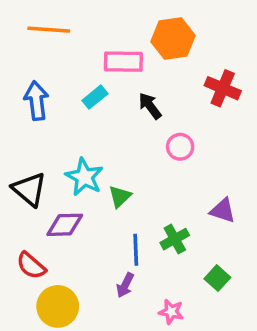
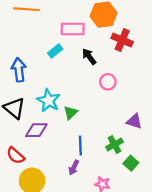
red cross: (223, 88) -> (122, 40), moved
blue arrow: (36, 101) -> (19, 70), moved
green cross: (175, 239) -> (114, 144), moved

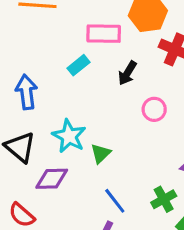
black arrow: (89, 57) -> (127, 73), turned -112
blue line: (80, 146) -> (115, 201), turned -36

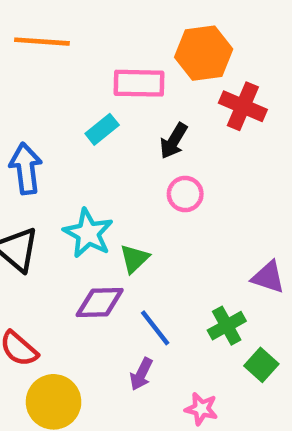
pink circle: (154, 109) -> (185, 194), moved
purple diamond: (52, 179) -> (100, 303), moved

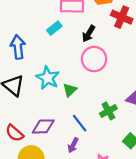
pink circle: (185, 194) -> (94, 59), size x1.5
purple diamond: (100, 303) -> (43, 126), moved
green cross: (227, 326) -> (108, 111), moved

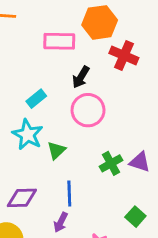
cyan rectangle: (54, 28) -> (36, 99), moved
green cross: (108, 111) -> (111, 163), moved
blue line: (80, 123) -> (69, 194), turned 36

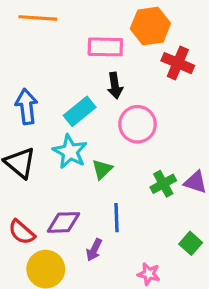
black arrow: (81, 77) -> (115, 86), moved, turned -40
cyan rectangle: (36, 99) -> (80, 111), size x1.4
purple arrow: (61, 222) -> (94, 250), moved

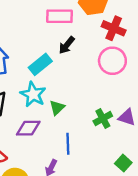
black arrow: (115, 86) -> (67, 45), turned 48
pink circle: (138, 124) -> (112, 61), moved
purple diamond: (63, 222) -> (28, 128), moved

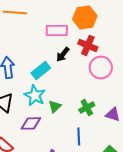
red cross: (114, 28) -> (88, 45), moved
green cross: (103, 118) -> (87, 107), moved
blue line: (68, 144) -> (79, 136), moved

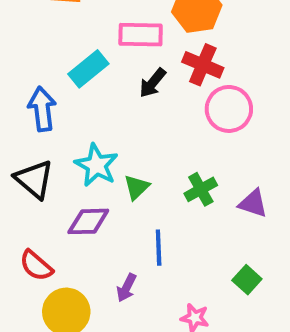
cyan rectangle: (41, 70) -> (88, 69), moved
blue line: (79, 136) -> (159, 248), moved

